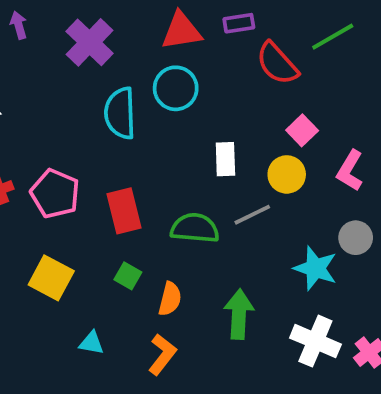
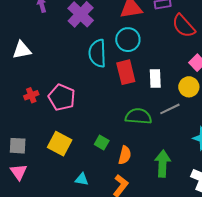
red rectangle: (124, 211) -> (126, 72), moved

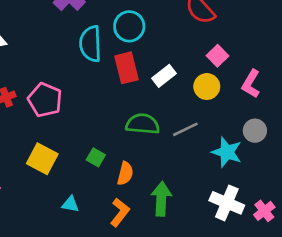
white rectangle: (155, 78) -> (164, 76), turned 54
gray line: (170, 109) -> (185, 129), moved
green arrow: (163, 164) -> (161, 199), moved

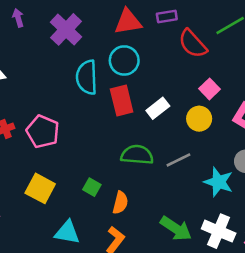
green arrow: (161, 199) -> (176, 228), moved, turned 120
cyan triangle: (70, 204) -> (67, 232), size x1.5

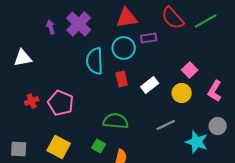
purple rectangle: (167, 17) -> (149, 38), moved
purple arrow: (18, 18) -> (51, 27), moved
red semicircle: (193, 44) -> (173, 18), moved
red rectangle: (122, 101) -> (122, 79), size x0.7
green semicircle: (137, 155) -> (116, 121), moved

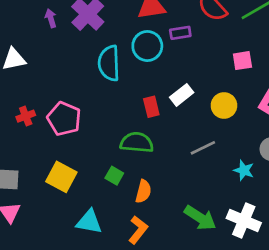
pink square: (190, 70) -> (242, 61), moved, turned 35
red rectangle: (122, 79) -> (151, 107), moved
cyan star: (197, 142) -> (244, 170), size x0.7

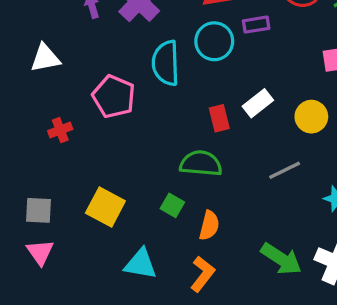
pink pentagon: (64, 119) -> (114, 97), moved

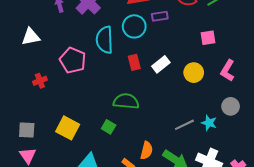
red rectangle: (219, 118) -> (134, 62), moved
gray line: (285, 170) -> (184, 125), moved
orange semicircle: (209, 225) -> (147, 150), moved

